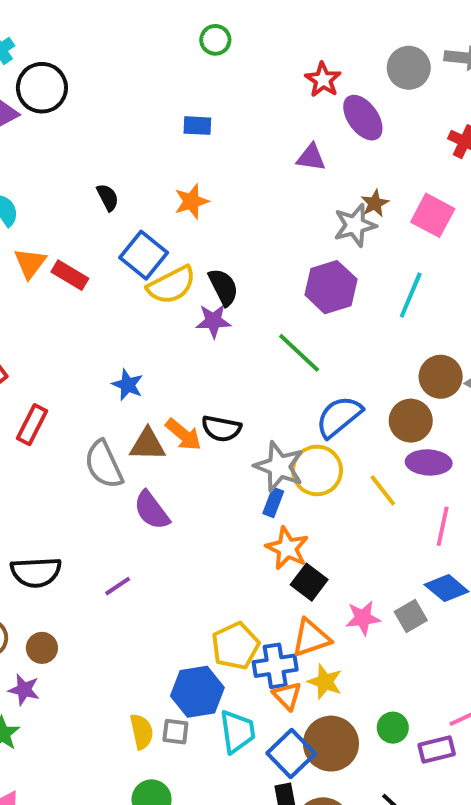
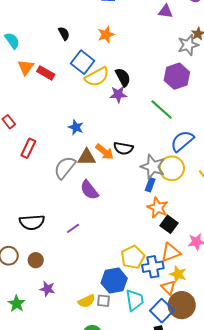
gray semicircle: (104, 464) -> (65, 168), turned 65
purple star: (24, 690) -> (47, 289), moved
orange triangle: (287, 696) -> (168, 287), moved
yellow semicircle: (142, 732) -> (87, 301), turned 78

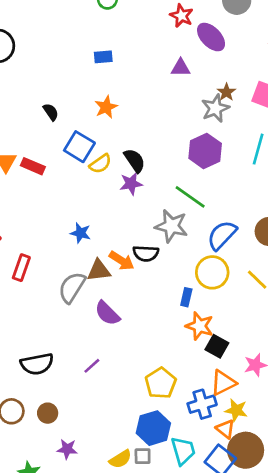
yellow semicircle: (97, 77) -> (100, 164), size x0.7
gray star: (153, 167) -> (171, 226), moved
yellow pentagon: (133, 257) -> (161, 383), moved

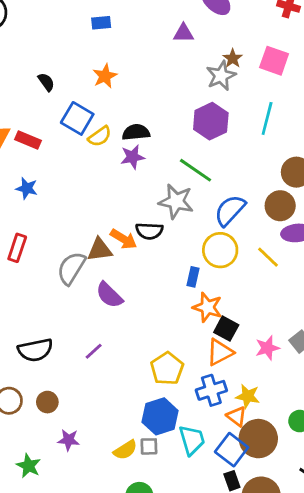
black semicircle: (135, 160) -> (136, 132), turned -60
blue star: (80, 233) -> (27, 188), moved
orange triangle: (223, 383) -> (220, 352), moved

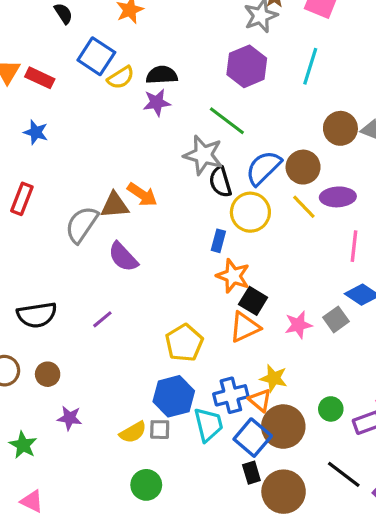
brown circle: (280, 206) -> (303, 167), moved
black semicircle: (149, 231) -> (220, 182), moved, turned 68
yellow line: (268, 257) -> (304, 207), moved
blue cross: (211, 390) -> (231, 395), moved

